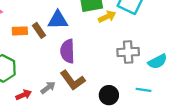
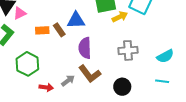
gray cross: (128, 52) -> (128, 50), moved
cyan line: (144, 90) -> (162, 81), moved
red arrow: (24, 95) -> (46, 87), turned 32

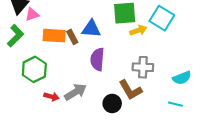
orange rectangle: (42, 30) -> (54, 36), size x1.5
brown L-shape: (90, 74) -> (130, 90), moved
gray arrow: (68, 81) -> (75, 92), size x1.5
black circle: (122, 87) -> (112, 103), moved

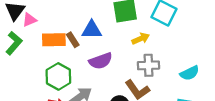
yellow arrow: (138, 30) -> (141, 39), moved
purple semicircle: (97, 59) -> (101, 61), turned -110
green hexagon: (34, 69) -> (58, 76), moved

